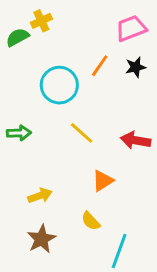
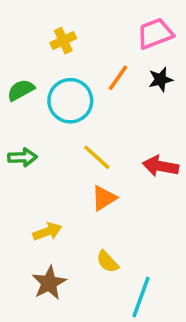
yellow cross: (41, 21) -> (63, 41), moved
green semicircle: (17, 37) -> (21, 90), moved
orange triangle: (103, 181) -> (104, 198), moved

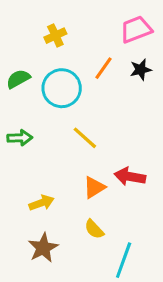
red arrow: (161, 166) -> (130, 177), moved
orange triangle: (104, 198) -> (94, 187), moved

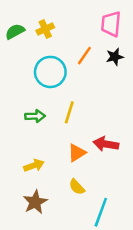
pink trapezoid: (136, 29) -> (111, 24), turned -64
green semicircle: (18, 79) -> (15, 32), moved
green arrow: (20, 138) -> (35, 116), moved
yellow line: (85, 138) -> (69, 112), turned 65

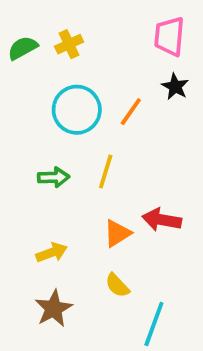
orange line: (84, 56) -> (131, 112), moved
black star: (115, 57) -> (175, 87), turned -30

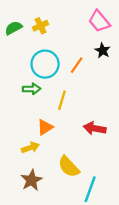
pink trapezoid: (169, 36) -> (99, 21), turned -45
green arrow: (54, 177) -> (31, 89), moved
orange triangle: (117, 233) -> (45, 127), moved
yellow semicircle: (117, 285) -> (69, 167), size x1.5

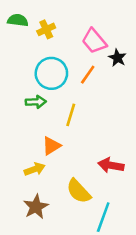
pink trapezoid: (99, 21) -> (94, 41), moved
green semicircle: (13, 28) -> (18, 20), moved, turned 36
red arrow: (95, 128) -> (111, 165), moved

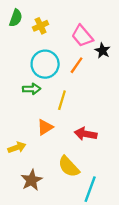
green semicircle: (18, 20) -> (16, 18), turned 102
red arrow: (111, 165) -> (86, 134), moved
yellow arrow: (35, 169) -> (17, 147), moved

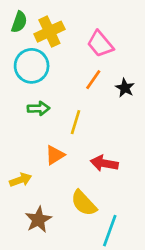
yellow cross: (41, 26) -> (49, 32), size x1.5
black star: (102, 51) -> (125, 88), moved
cyan circle: (45, 64) -> (32, 66), moved

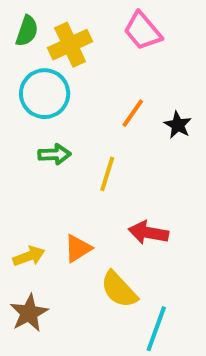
pink trapezoid: (100, 44) -> (143, 31), moved
orange triangle: (55, 155) -> (78, 248), moved
brown star: (38, 220) -> (29, 313), moved

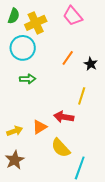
yellow line: (107, 174) -> (82, 96), moved
red arrow: (148, 233) -> (64, 117), moved

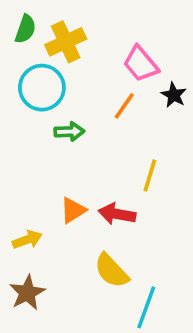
pink trapezoid: (73, 16) -> (141, 64), moved
black star: (91, 64) -> (174, 95), moved
green arrow: (28, 79) -> (69, 132), moved
orange triangle: (40, 127) -> (73, 210), moved

